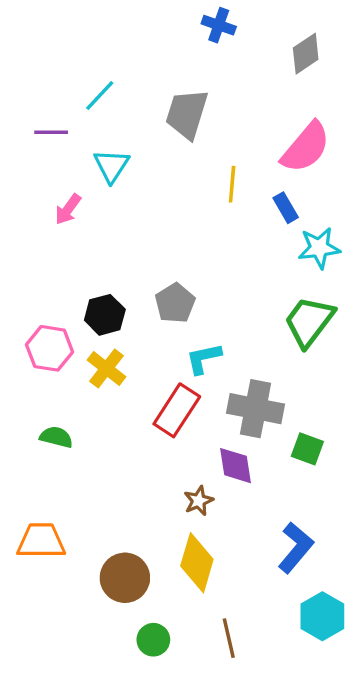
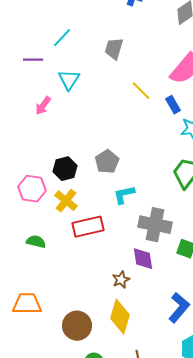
gray trapezoid: (187, 114) -> (114, 49), size x0.7
yellow line: (232, 184) -> (141, 91), turned -50
red rectangle: (177, 410) -> (88, 227), moved, turned 44

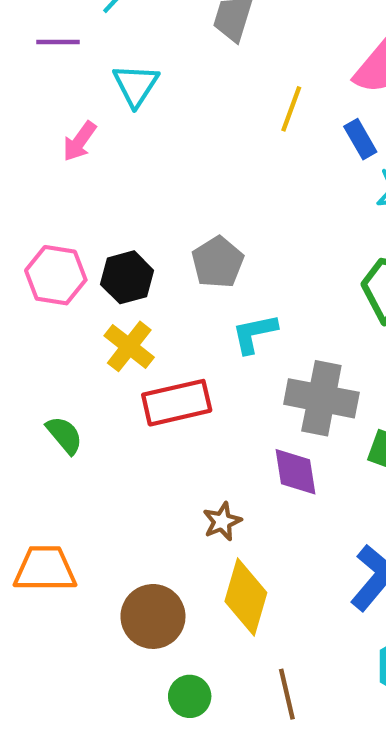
yellow line: (141, 91) -> (291, 109), turned 65
pink hexagon: (32, 189) -> (56, 275), moved
green semicircle: (36, 242) -> (64, 435), turned 36
brown star: (121, 280) -> (222, 521), moved

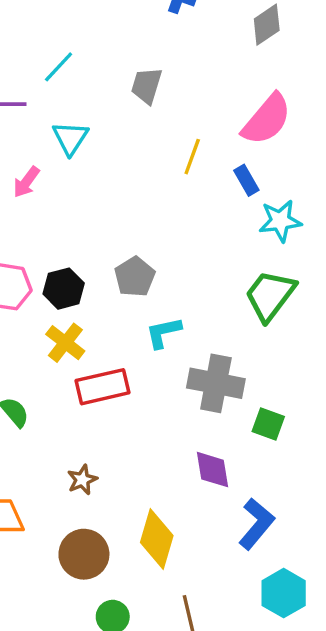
purple diamond: (296, 472) -> (213, 470), moved
brown star: (222, 521) -> (82, 480), moved

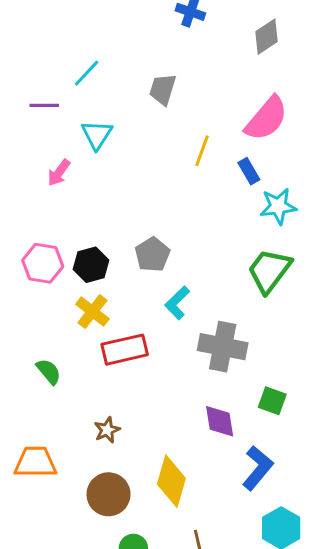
cyan L-shape: (163, 333) -> (177, 303), turned -32
green square: (268, 424) -> (272, 401), moved

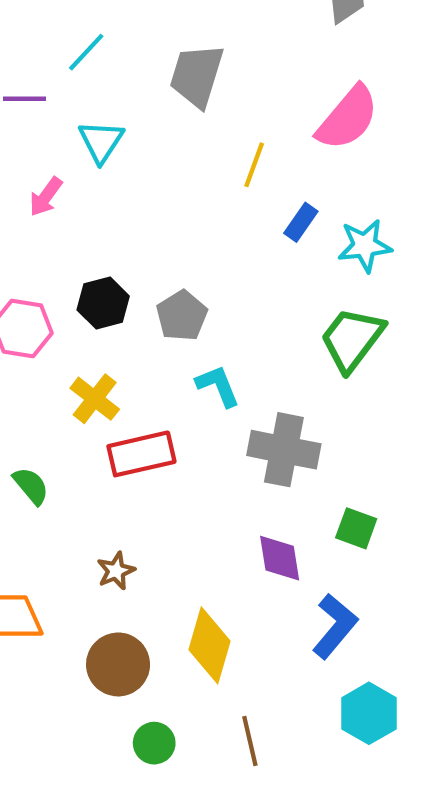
gray trapezoid: (163, 89) -> (197, 75), size x1.4
blue rectangle: (249, 171) -> (301, 222), moved, turned 65
black hexagon: (91, 265) -> (103, 303), moved
cyan L-shape: (177, 303) -> (218, 386), turned 112

